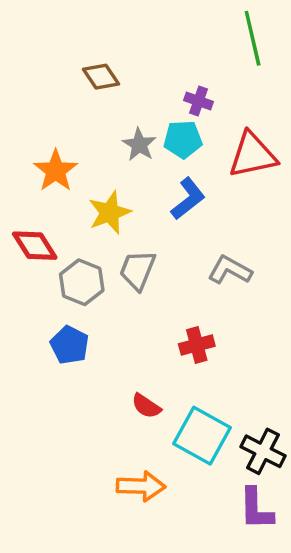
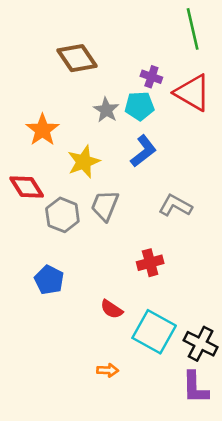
brown diamond: (101, 77) -> (77, 58), size x1.4
red triangle: (253, 155) -> (193, 93), moved, turned 42
blue pentagon: (70, 345) -> (49, 280), moved
orange arrow: (141, 486) -> (108, 370), size x0.6

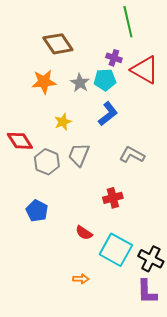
green line: (193, 29) -> (128, 22), moved
orange star: (42, 130) -> (44, 82), moved, turned 30
yellow star: (84, 162) -> (63, 122), size x0.7

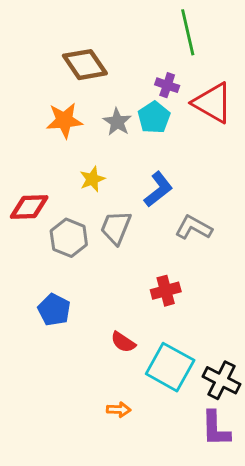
cyan pentagon: (105, 80) -> (154, 117), turned -30
blue L-shape: (108, 114) -> (158, 189), moved
red diamond: (20, 141) -> (29, 207), turned -60

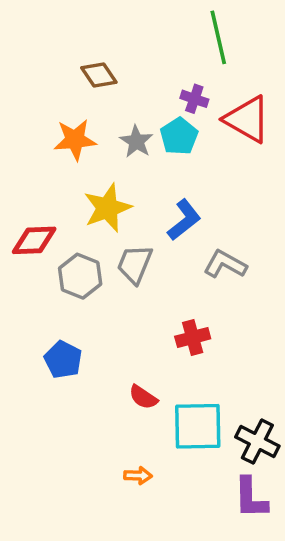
brown diamond: (85, 65) -> (99, 75), size x0.7
yellow star: (92, 179) -> (107, 208), size x1.6
cyan square: (170, 367) -> (198, 426), turned -30

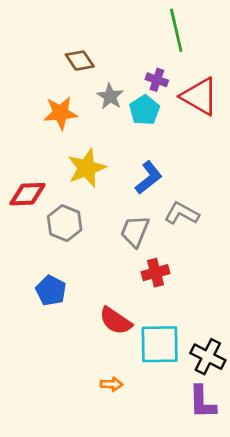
gray star: (136, 141) -> (110, 96), moved
gray trapezoid: (135, 264) -> (135, 231), moved
red semicircle: (143, 397) -> (116, 321), size x1.4

